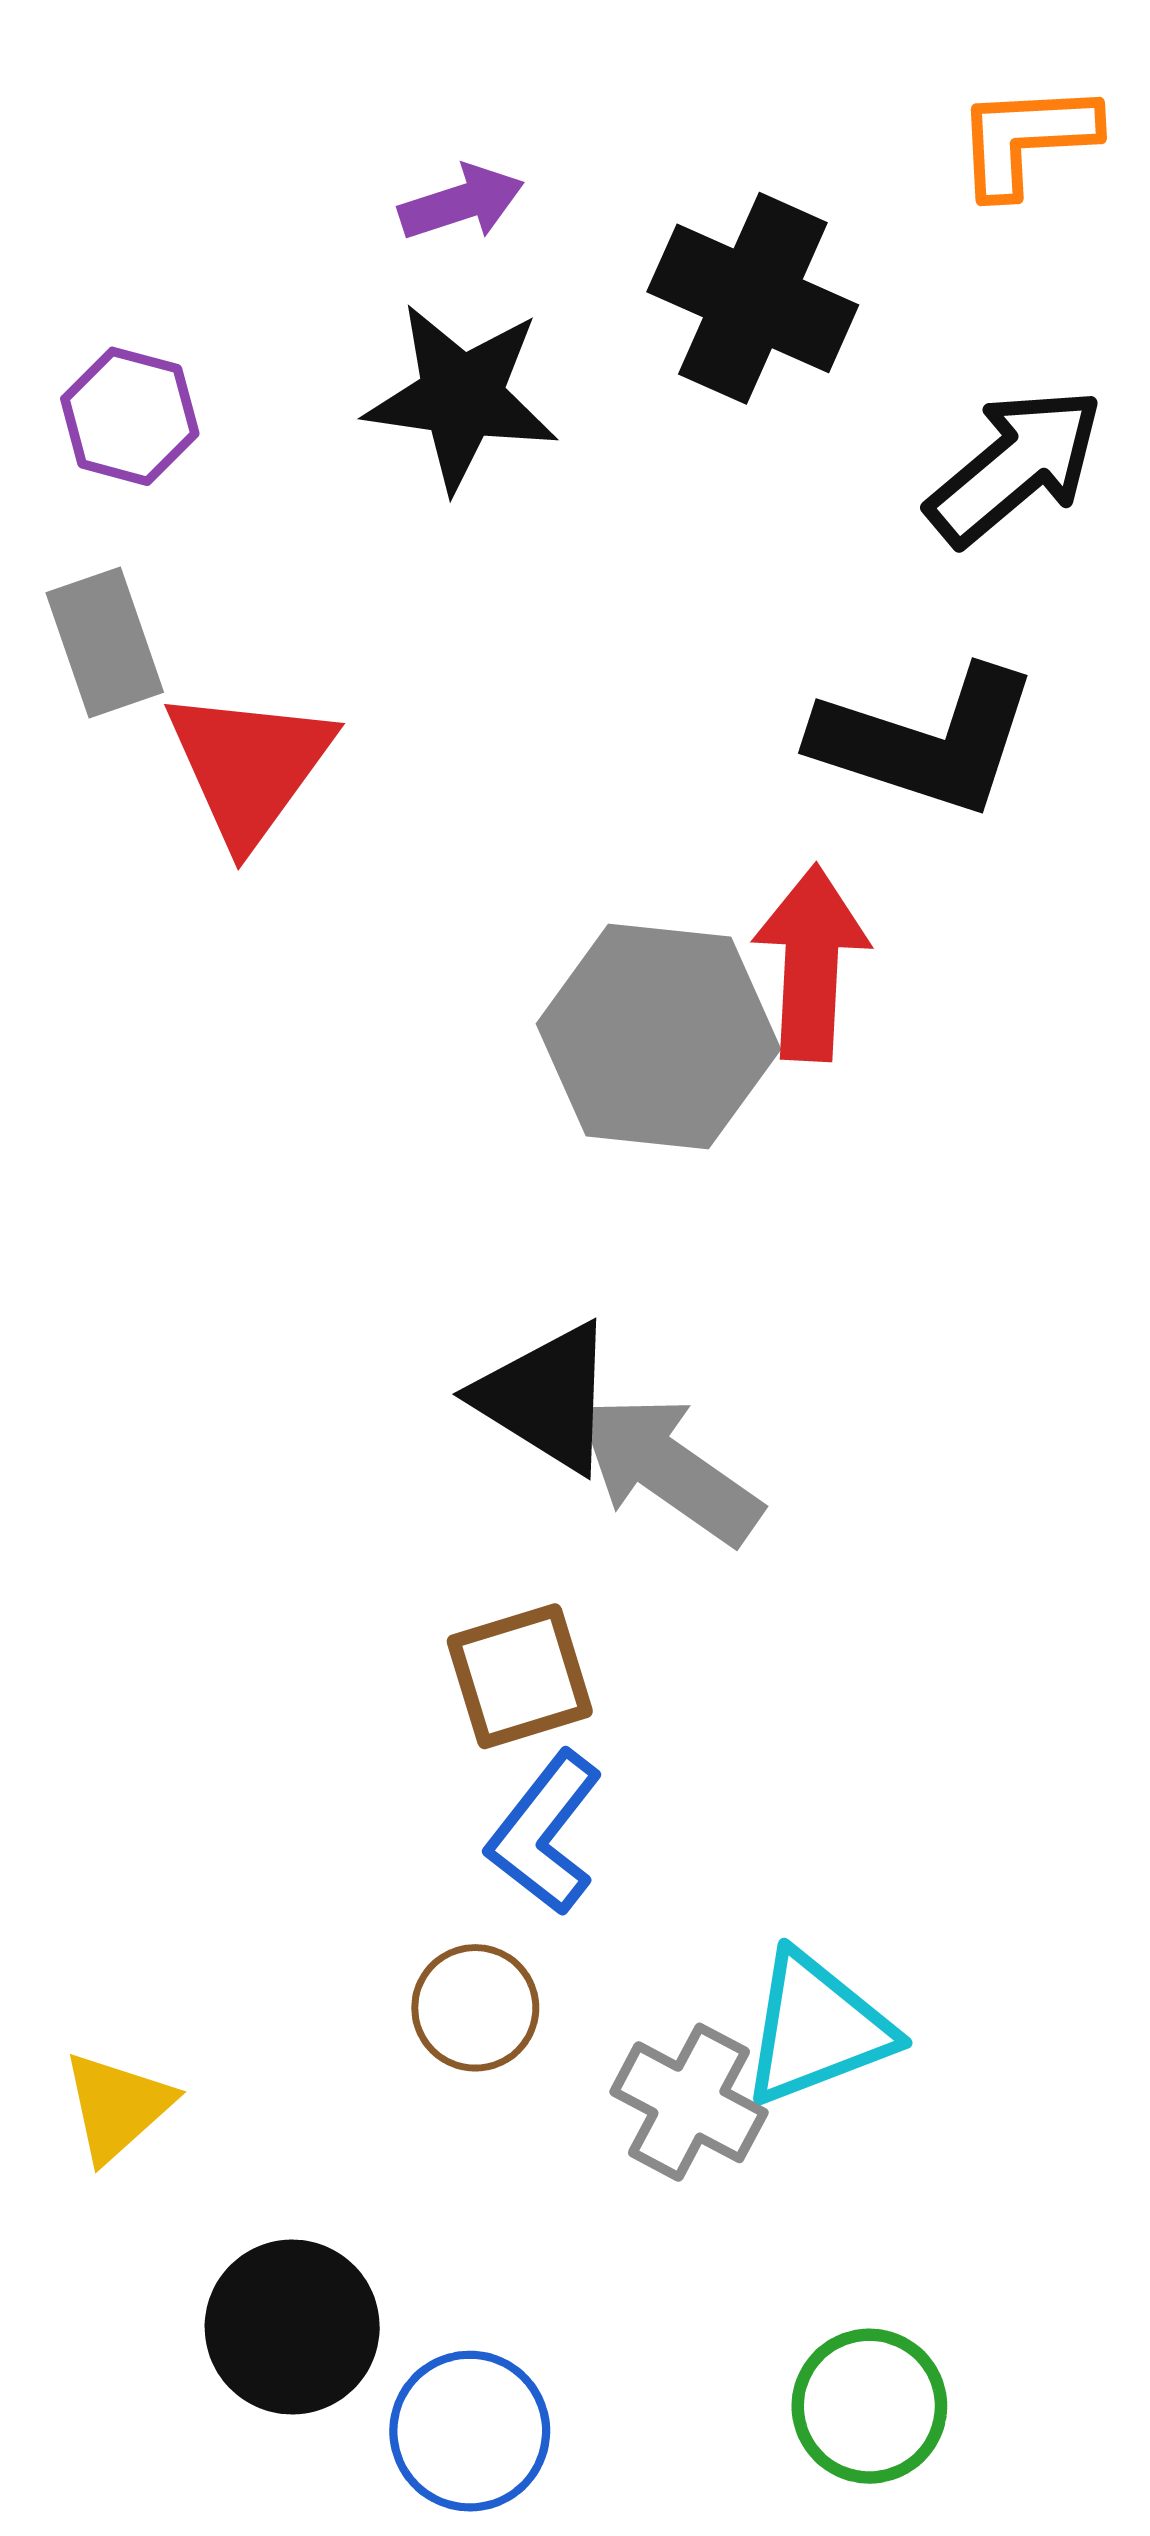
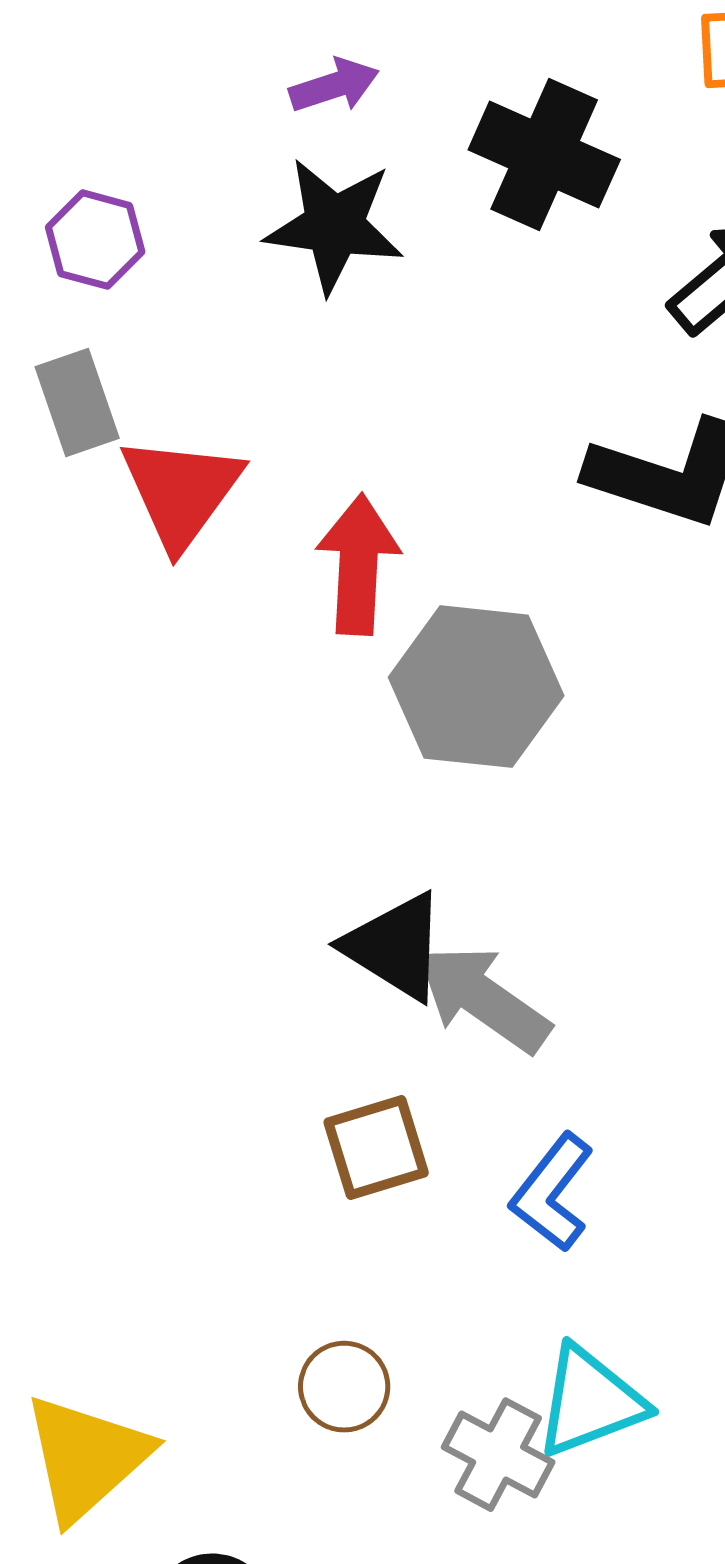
red arrow: (811, 963) -> (358, 565), moved
blue L-shape: (545, 1833) -> (552, 1193), moved
yellow triangle: (117, 2106) -> (86, 1458), size x1.6

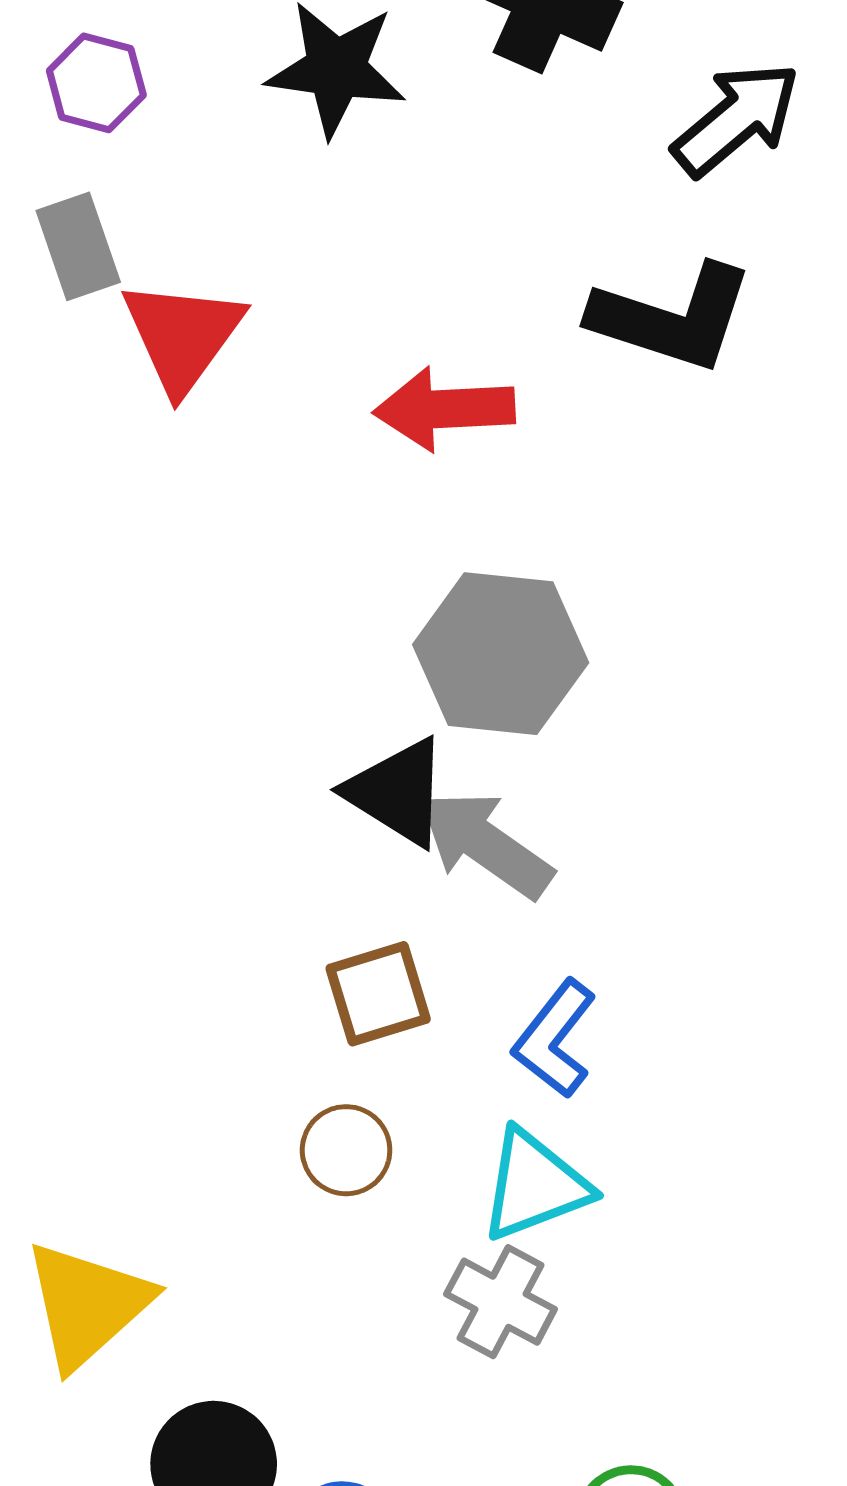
red arrow: (358, 565) -> (444, 409), moved, turned -96
gray hexagon: (476, 687) -> (501, 654), moved
brown circle: (344, 1387) -> (346, 1150), moved
cyan triangle: (590, 1402) -> (535, 1185), moved

